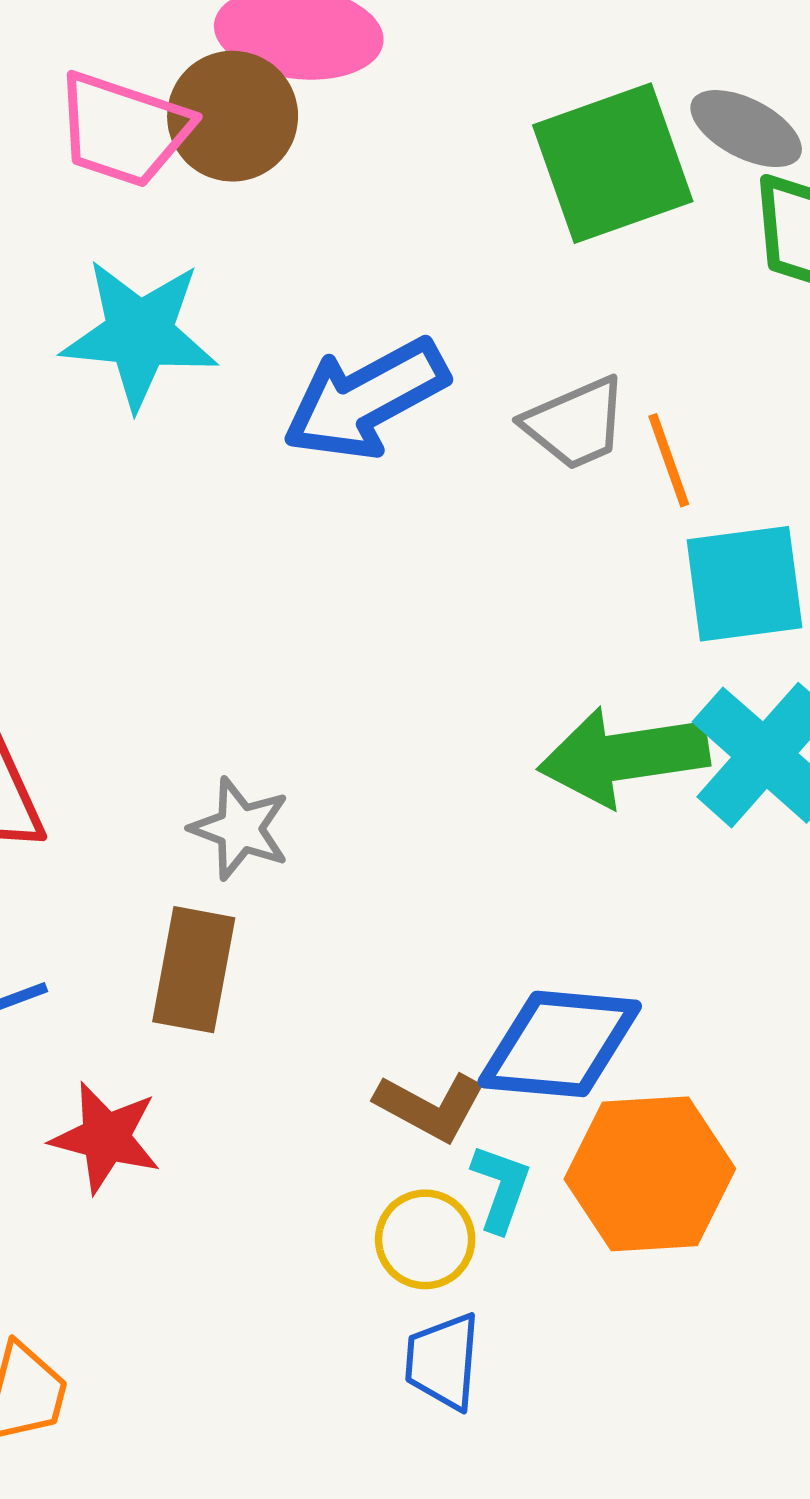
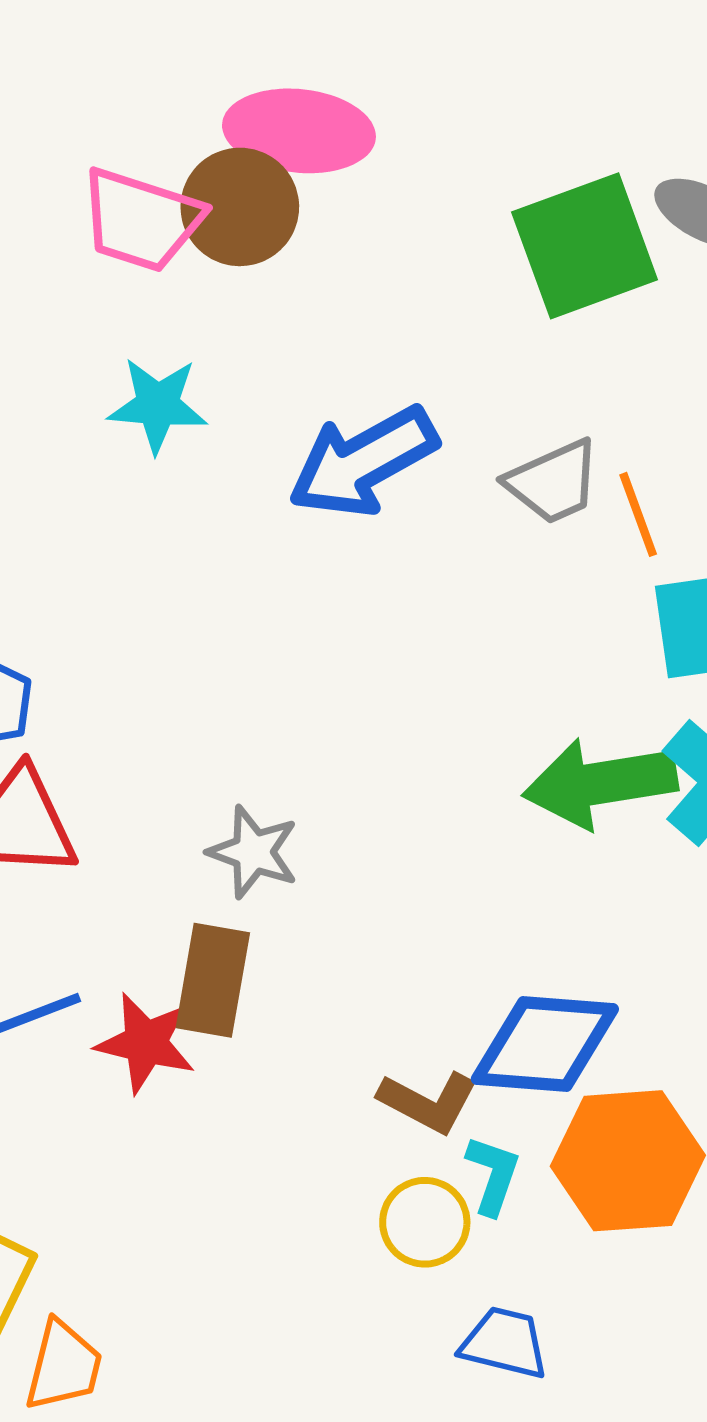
cyan star: (139, 334) -> (158, 405), size x0.7
red star: (106, 1138) -> (146, 1043), moved
blue trapezoid: (443, 1361) -> (505, 1343), moved, turned 100

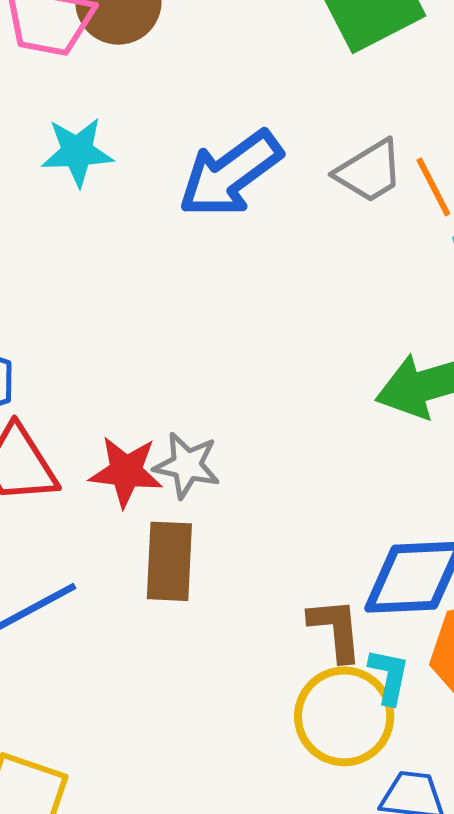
red star: (146, 1043) -> (126, 472), moved
brown L-shape: (428, 1102) -> (336, 629), turned -116
yellow circle: (425, 1222) -> (344, 716), size x1.5

